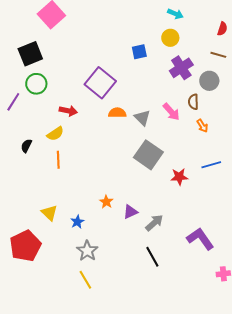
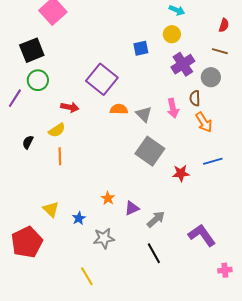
pink arrow: (171, 112) -> (173, 108), turned 30
orange arrow: (202, 126) -> (204, 122), size x1.5
gray star: (87, 251) -> (104, 238), moved, turned 30

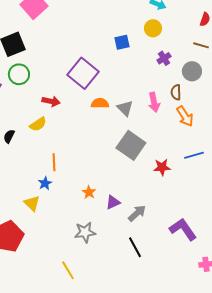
purple cross: (183, 64) -> (164, 58), size x0.6
orange line: (60, 156) -> (54, 162), moved
blue star: (79, 218) -> (45, 183), moved

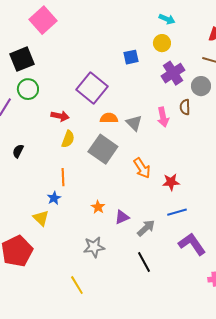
purple cross: (164, 58) -> (173, 73), size x1.6
orange arrow: (185, 116) -> (142, 168), moved
yellow semicircle: (38, 124) -> (68, 139), moved, turned -36
gray square: (131, 145) -> (103, 149), moved
blue line: (194, 155) -> (177, 212), moved

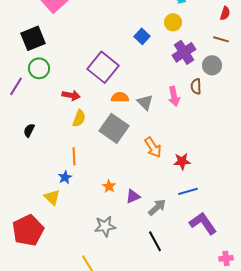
blue square: (131, 57) -> (142, 36), turned -35

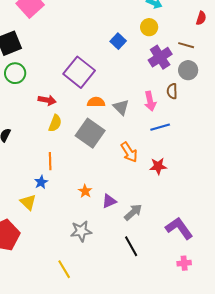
brown line: (221, 39) -> (186, 45), moved
blue line: (188, 191) -> (160, 127), moved
pink cross: (226, 258) -> (184, 263), moved

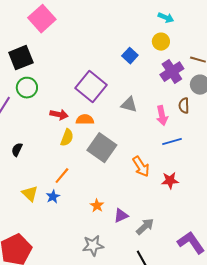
orange semicircle: (96, 102) -> (85, 120), moved
gray triangle: (121, 107) -> (129, 105), moved, turned -30
orange line: (50, 161) -> (62, 176), turned 42
yellow triangle: (28, 202) -> (30, 194), moved

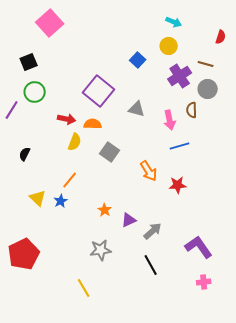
black square: (21, 58) -> (29, 62), size x0.7
gray square: (102, 148) -> (110, 152), size x0.7

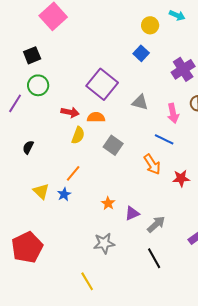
yellow circle: (169, 46) -> (150, 25), moved
blue line: (180, 146) -> (164, 139), moved, turned 42

